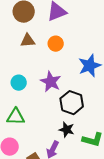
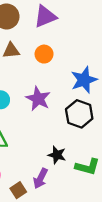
black hexagon: (72, 103) -> (79, 114), moved

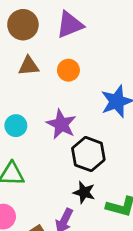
black hexagon: (79, 114) -> (88, 154), moved

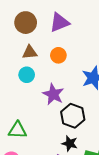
cyan circle: (16, 126) -> (27, 75), moved

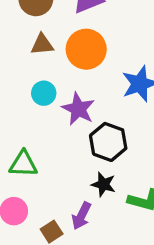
orange circle: (58, 55) -> (86, 49), size x1.6
cyan circle: (27, 75) -> (44, 93), moved

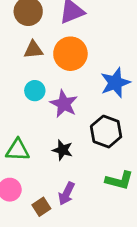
black hexagon: (108, 142) -> (106, 132), moved
black star: (103, 184) -> (63, 150), moved

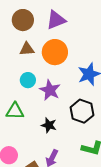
green triangle: (18, 150) -> (15, 111), moved

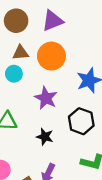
cyan circle: (28, 80) -> (14, 74), moved

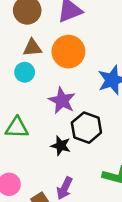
black hexagon: (81, 121) -> (86, 128), moved

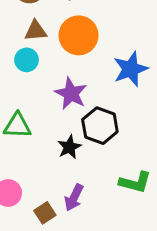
black star: (61, 146) -> (69, 147), turned 30

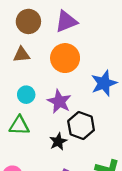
brown triangle: (36, 31) -> (22, 55), moved
cyan circle: (27, 60) -> (26, 95), moved

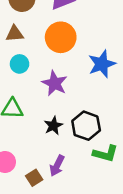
cyan circle: (26, 95) -> (20, 64), moved
black hexagon: (81, 126) -> (86, 126), moved

